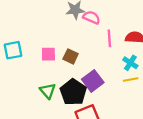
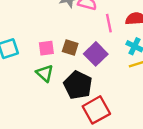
purple square: (93, 81) -> (96, 54), moved
green triangle: (48, 91) -> (45, 73), moved

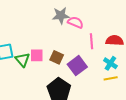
green triangle: (45, 73) -> (22, 60), moved

